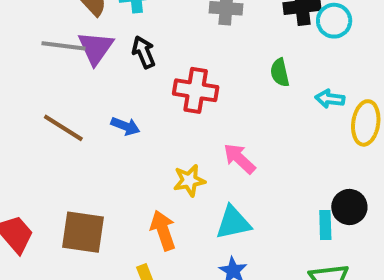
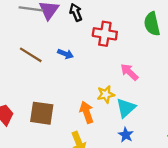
green semicircle: (280, 73) -> (152, 24), size x1.5
yellow star: (189, 180) -> (106, 94), moved
cyan triangle: (233, 223) -> (126, 108), turned -30

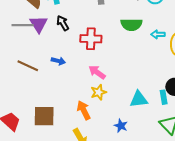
green semicircle: (152, 24) -> (131, 25), turned -70
pink arrow: (129, 72) -> (97, 72), moved
cyan triangle: (126, 108) -> (139, 99), moved, turned 42

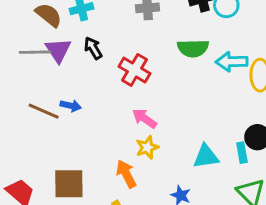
cyan arrow: (158, 34) -> (232, 62), size x1.5
red cross: (91, 39) -> (134, 70), turned 30
blue arrow: (58, 61) -> (71, 106), moved

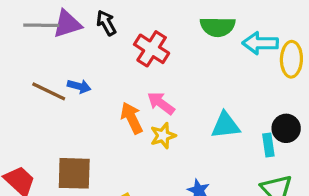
purple triangle: (58, 50) -> (67, 24), turned 44
cyan triangle: (206, 156) -> (225, 125), moved
orange arrow: (126, 174) -> (132, 118), moved

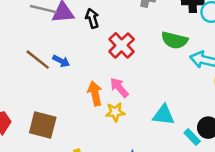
cyan rectangle: (268, 145) -> (192, 137), turned -49

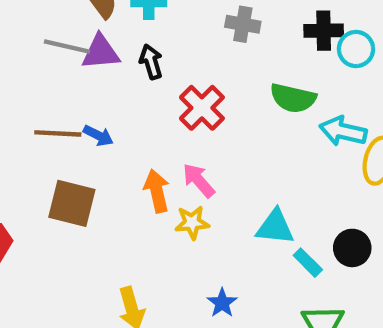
brown line: (38, 60) -> (58, 133), turned -35
brown square: (43, 125) -> (72, 203), moved
cyan rectangle: (192, 137) -> (308, 263), moved

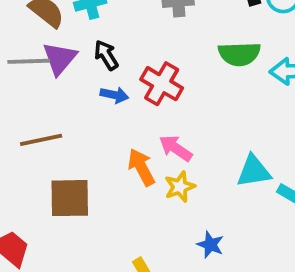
purple triangle: (101, 52) -> (60, 58), turned -30
blue arrow: (98, 136) -> (114, 95), moved
blue star: (222, 303) -> (210, 245), moved

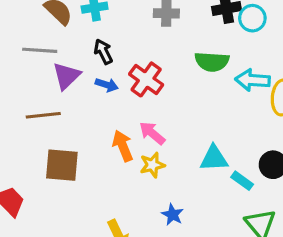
purple triangle: (60, 58) -> (67, 76), moved

